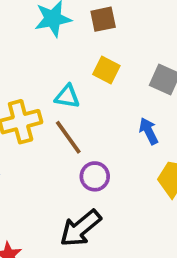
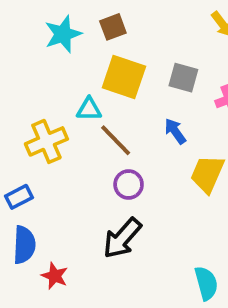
yellow square: (106, 70) -> (124, 77), size x1.6
brown line: (68, 137) -> (116, 140), moved

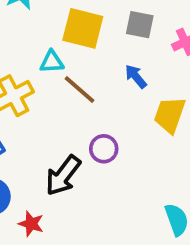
purple circle: (129, 184) -> (104, 149), moved
black arrow: (122, 238) -> (63, 175), moved

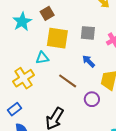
brown line: (79, 90) -> (68, 81), moved
purple circle: (104, 149) -> (92, 99), moved

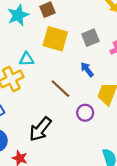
gray square: (88, 33) -> (90, 38), turned -35
cyan triangle: (42, 58) -> (27, 59), moved

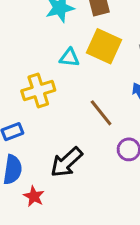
cyan triangle: (27, 59) -> (69, 58), moved

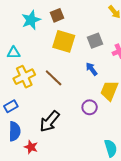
cyan triangle: (69, 58) -> (14, 53), moved
brown line: (101, 113) -> (54, 78), moved

